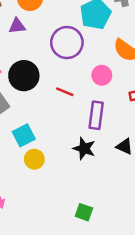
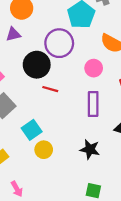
black circle: (24, 76) -> (37, 65), moved
red line: (65, 92) -> (50, 89), moved
black star: (84, 149) -> (90, 149), moved

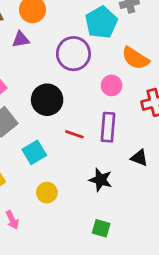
black circle: (37, 65) -> (47, 100), moved
red line: (50, 89) -> (74, 134), moved
yellow circle: (44, 150) -> (47, 193), moved

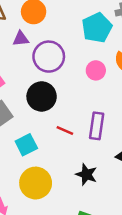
purple circle: (73, 54) -> (49, 57), moved
pink circle: (112, 85) -> (96, 70), moved
yellow circle: (47, 193) -> (36, 183), size x1.6

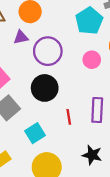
red line: (65, 130) -> (69, 117), turned 63

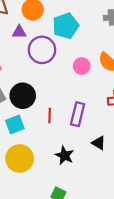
cyan pentagon: (89, 21) -> (66, 26), moved
black circle: (45, 88) -> (23, 96), moved

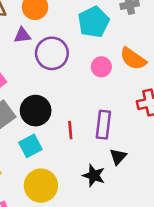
cyan pentagon: (66, 26) -> (94, 22), moved
black triangle: (99, 143) -> (118, 157), moved, turned 48

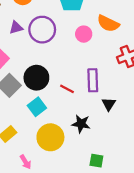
purple triangle: (22, 35) -> (16, 28), moved
red line: (70, 130) -> (67, 89), turned -48
black star: (94, 175) -> (81, 124), moved

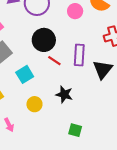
black circle: (36, 78) -> (44, 40), moved
black triangle: (109, 104) -> (103, 69), moved, size x1.5
yellow circle: (50, 137) -> (34, 104), size x0.6

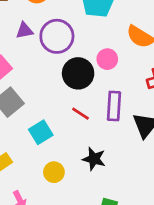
pink circle: (75, 11) -> (107, 59), moved
black circle: (44, 40) -> (78, 73), moved

